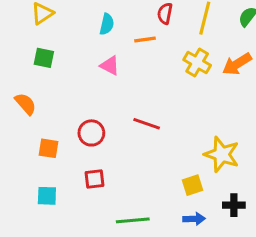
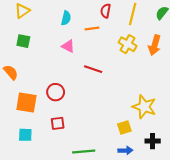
orange arrow: (237, 64) -> (155, 45), turned -42
red line: (147, 124) -> (93, 69), moved
orange square: (48, 148) -> (26, 103), size x1.5

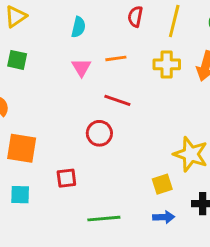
orange line: (92, 29) -> (116, 58), moved
yellow cross: (127, 44) -> (167, 64), turned -30
pink triangle: (68, 46) -> (81, 67), turned 32
red circle: (56, 92) -> (99, 133), moved

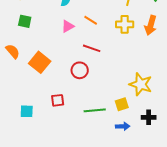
orange line: (116, 58) -> (91, 20), turned 40
pink triangle: (81, 67) -> (68, 26), turned 32
orange square: (22, 148) -> (40, 62), moved, turned 30
green line: (104, 219) -> (95, 110), moved

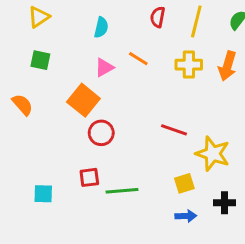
red line: (92, 48) -> (174, 130), moved
orange square: (40, 62) -> (83, 100), moved
red circle: (80, 70) -> (101, 133), moved
green line: (95, 110) -> (122, 191), moved

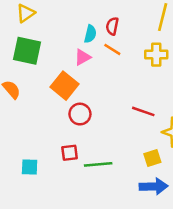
red semicircle: (158, 17) -> (112, 26), moved
cyan semicircle: (101, 27) -> (90, 34), moved
green square: (40, 60) -> (27, 51), size x1.6
blue arrow: (186, 216) -> (154, 186), size x1.5

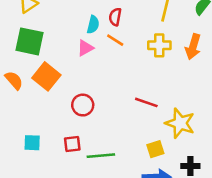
orange square: (64, 86) -> (46, 76), moved
cyan square: (30, 167) -> (32, 143), moved

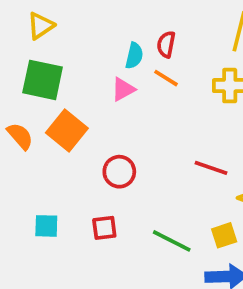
green line: (101, 156) -> (172, 241), moved, turned 32

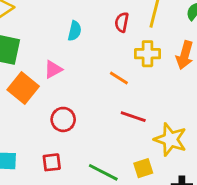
red semicircle: (166, 44) -> (122, 22), moved
orange line: (166, 78) -> (119, 78), moved
pink triangle: (123, 89) -> (53, 69), moved

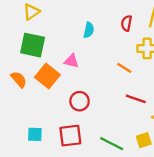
pink triangle: (53, 69) -> (71, 61), turned 42
red square: (52, 162) -> (70, 136), size x1.5

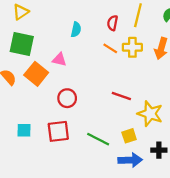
orange line: (124, 68) -> (110, 48), moved

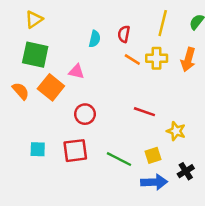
red semicircle: (112, 23) -> (124, 34), moved
yellow star: (150, 114) -> (176, 131), size x0.7
black cross: (159, 150) -> (186, 171), turned -32

